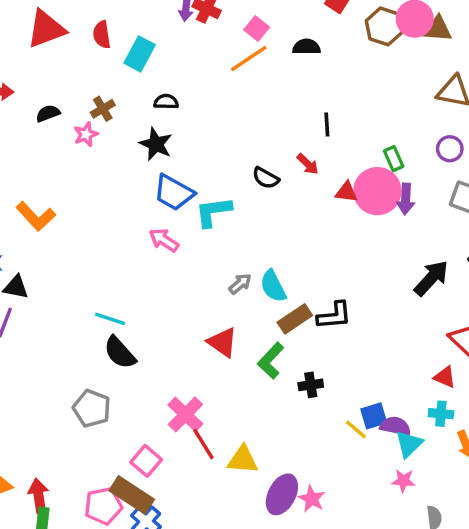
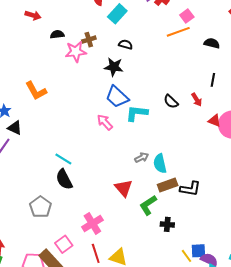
black semicircle: (307, 47) -> (212, 43), moved
pink star: (86, 134) -> (76, 52), size x1.5
black star: (156, 144) -> (114, 67), turned -30
red line: (203, 444) -> (96, 253), moved

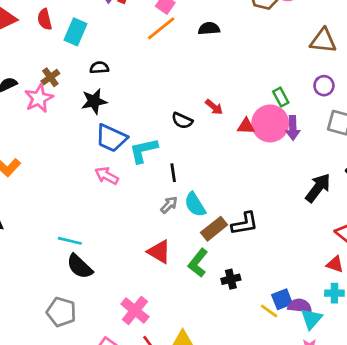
black line: (213, 80) -> (173, 173), moved

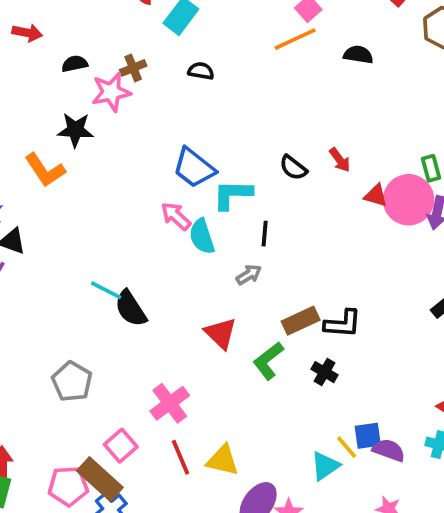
black star: (94, 101) -> (75, 130), moved
cyan semicircle: (195, 205) -> (202, 236), moved
black semicircle: (80, 266) -> (131, 309), moved
black cross: (231, 279) -> (325, 372), moved, turned 30
cyan triangle: (311, 319) -> (325, 466), moved

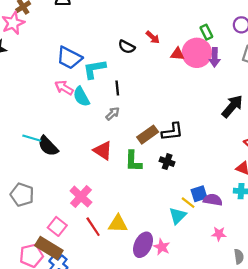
green L-shape: (268, 361) -> (133, 161), turned -40

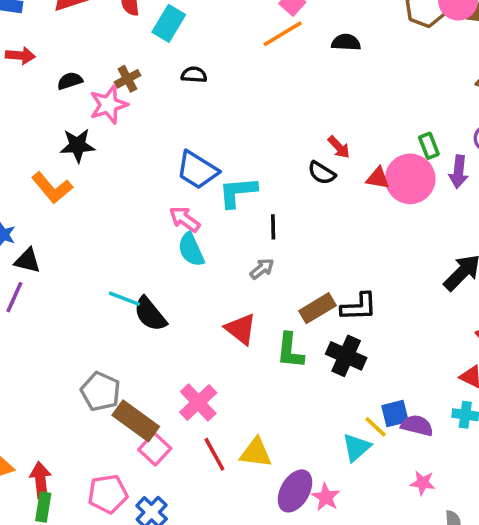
black semicircle: (127, 47) -> (322, 173), moved
purple arrow: (215, 57) -> (459, 172), moved
cyan semicircle: (81, 97) -> (191, 250), moved
black cross: (167, 162) -> (346, 356), size x1.5
brown rectangle: (49, 248) -> (136, 421), moved

